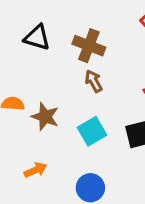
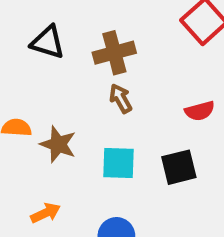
brown cross: (89, 46) -> (114, 53), turned -36
cyan square: (92, 131) -> (118, 163), turned 32

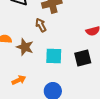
brown arrow: (121, 98) -> (41, 25), moved

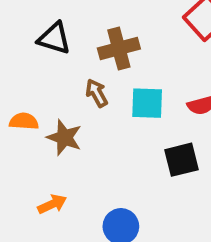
cyan square: (54, 56) -> (147, 103), moved

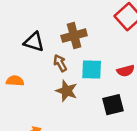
black triangle: (54, 38) -> (34, 42), moved
brown star: (64, 137) -> (67, 91), moved

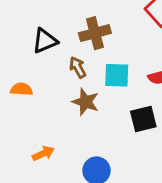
black triangle: (34, 42) -> (45, 41), turned -40

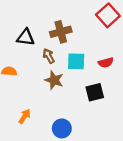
black triangle: (45, 41) -> (26, 37), turned 30
orange arrow: (43, 153) -> (25, 116), turned -32

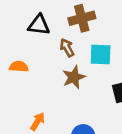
brown star: (54, 80) -> (74, 77), turned 30

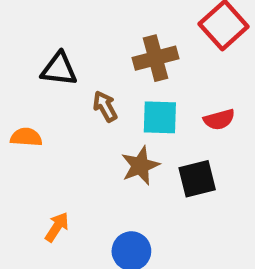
brown cross: (82, 18) -> (156, 58), moved
brown star: (74, 77) -> (140, 166), moved

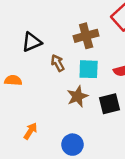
black triangle: (59, 69) -> (32, 42), turned -30

